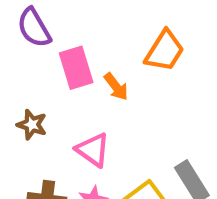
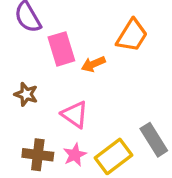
orange arrow: (116, 87) -> (93, 64), turned 105

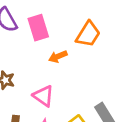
pink rectangle: (61, 49) -> (38, 28), moved

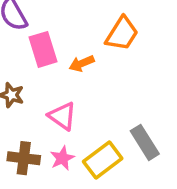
pink rectangle: (38, 28) -> (43, 49), moved

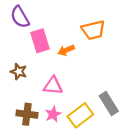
orange trapezoid: (122, 34) -> (93, 30), turned 45
pink triangle: (62, 116) -> (53, 86), turned -30

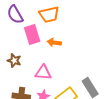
orange trapezoid: (93, 30) -> (49, 14), moved
orange arrow: (66, 50) -> (54, 42), turned 32

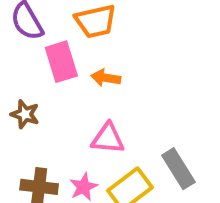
pink triangle: (43, 72) -> (108, 138), moved

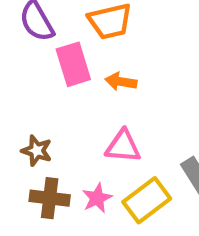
brown star: (25, 114) -> (37, 151), moved

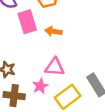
pink star: (97, 198) -> (40, 86), moved

